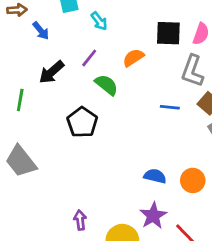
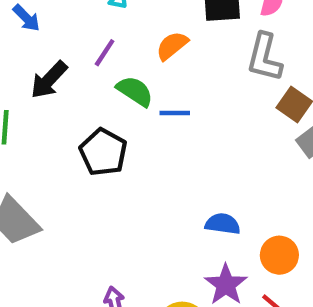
blue line: (170, 107) -> (175, 113), moved
orange circle: (193, 180) -> (279, 255), moved

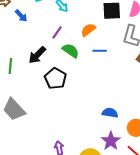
black arrow: (49, 80) -> (37, 55), moved
blue line: (175, 113) -> (100, 51), moved

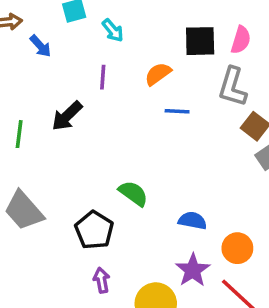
purple line: (57, 32) -> (103, 77), turned -32
green semicircle: (71, 51) -> (133, 193), moved
black pentagon: (55, 79) -> (94, 230), moved

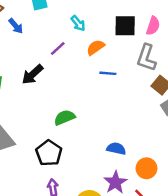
cyan arrow: (113, 30) -> (78, 23), moved
purple line: (103, 77) -> (58, 48), turned 42
green semicircle: (133, 193) -> (64, 117), moved, turned -60

